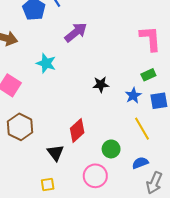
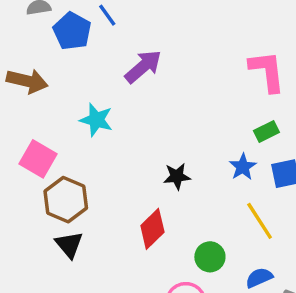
black star: (101, 84) -> (177, 176), moved
brown hexagon: (20, 127) -> (66, 200), moved
black triangle: (55, 153) -> (69, 245), moved

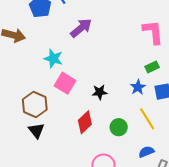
pink square: (38, 159) -> (65, 83), moved
green circle: (210, 257) -> (119, 127), moved

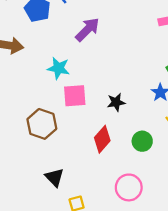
pink square: (65, 83) -> (75, 96), turned -30
black triangle: (36, 131) -> (54, 177), moved

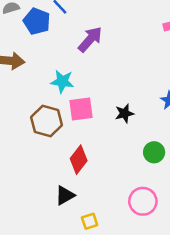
brown hexagon: (42, 124) -> (47, 121), moved
red diamond: (102, 139) -> (79, 160), moved
black triangle: (54, 177) -> (65, 195), turned 48

